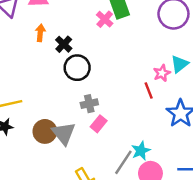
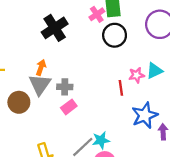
orange arrow: (40, 33) -> (41, 67), moved
black cross: (64, 44) -> (55, 28), size x1.6
black circle: (77, 68) -> (115, 35), moved
gray triangle: (64, 133) -> (40, 85), moved

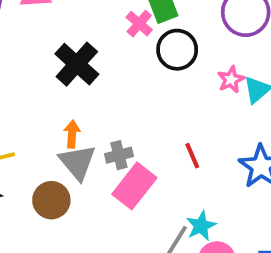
pink star: (137, 75) -> (231, 80), moved
red line: (121, 88) -> (192, 156), moved
pink rectangle: (69, 107) -> (134, 186), size x1.6

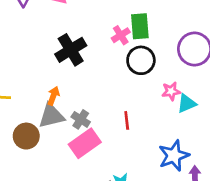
gray cross: (119, 155) -> (81, 119), turned 30
red line: (192, 156) -> (127, 120), moved
gray triangle: (77, 162) -> (51, 116), turned 40

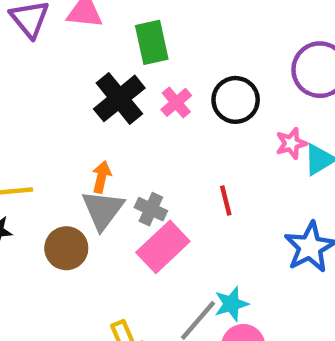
green rectangle: (140, 26) -> (152, 42), moved
pink cross: (121, 35) -> (176, 102), moved
gray triangle: (51, 116) -> (103, 210), turned -32

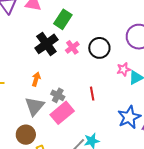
green rectangle: (152, 42) -> (63, 19), turned 42
gray triangle: (103, 210) -> (35, 106), moved
brown circle: (66, 248) -> (26, 135), moved

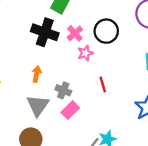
black cross: (46, 44) -> (45, 32), turned -30
pink star: (124, 69) -> (85, 53), moved
pink rectangle: (62, 113) -> (70, 110), size x0.7

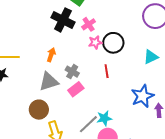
black circle: (106, 31) -> (113, 43), moved
gray triangle: (38, 105) -> (49, 82), turned 30

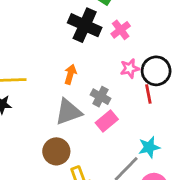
pink star: (95, 42) -> (130, 68), moved
black circle: (113, 43) -> (156, 71), moved
cyan star: (104, 118) -> (149, 147), moved

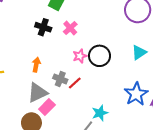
black cross: (85, 25) -> (43, 27), size x0.7
red line: (148, 94) -> (75, 83), moved, turned 64
pink rectangle: (107, 121) -> (47, 107), moved

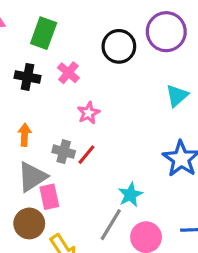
black circle: (100, 56) -> (119, 46), moved
pink rectangle: (47, 107) -> (49, 197), turned -49

